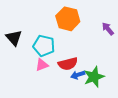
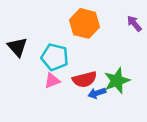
purple arrow: (108, 29) -> (134, 23), moved
green star: (94, 77) -> (117, 81), moved

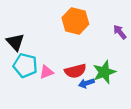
purple arrow: (134, 23) -> (120, 32), moved
cyan pentagon: (55, 57) -> (25, 65), moved

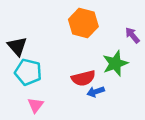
pink triangle: (46, 72) -> (36, 105), moved, turned -32
green star: (104, 72) -> (115, 63), moved

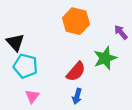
red semicircle: (83, 78) -> (76, 72), turned -35
blue arrow: (96, 92) -> (77, 96), moved, turned -56

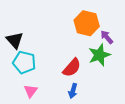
orange hexagon: (76, 21) -> (87, 23), moved
purple arrow: (121, 32) -> (107, 37), moved

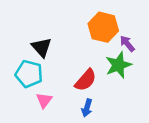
black triangle: (15, 40) -> (42, 47), moved
pink triangle: (31, 91) -> (44, 100), moved

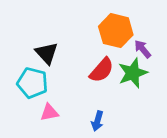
red semicircle: (86, 80) -> (102, 70), moved
pink triangle: (44, 100) -> (49, 112), turned 42

